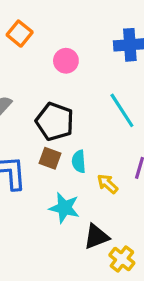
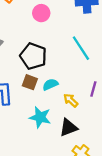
cyan semicircle: (79, 161) -> (50, 84), turned 70
black triangle: (96, 237) -> (68, 128), moved

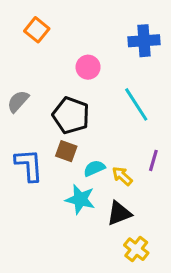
pink circle: (41, 13) -> (88, 67), moved
cyan semicircle: (50, 84) -> (94, 168), moved

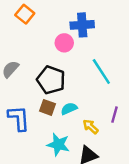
blue cross: (144, 41) -> (82, 25), moved
cyan semicircle: (94, 168) -> (69, 109), moved

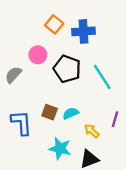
orange square: (25, 14) -> (54, 24), moved
pink circle: (64, 43) -> (38, 55), moved
black pentagon: (51, 80) -> (67, 69), moved

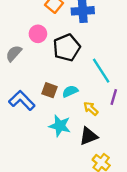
black pentagon: (67, 69) -> (67, 48), turned 30
cyan line: (102, 77) -> (101, 71), moved
blue L-shape: (21, 123) -> (22, 100), turned -40

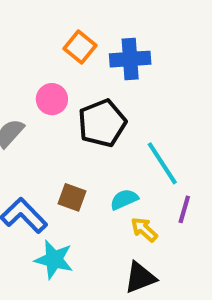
cyan semicircle: (70, 91) -> (124, 199), moved
cyan star: (60, 126) -> (54, 260), moved

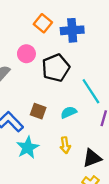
yellow arrow: (144, 229) -> (65, 145), moved, turned -140
cyan star: (54, 260) -> (28, 148), turned 30
black triangle: (140, 278) -> (92, 158), moved

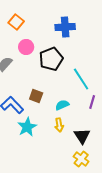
orange square: (43, 23) -> (16, 22), moved
cyan semicircle: (69, 112) -> (62, 105), moved
black triangle: (92, 158) -> (82, 136), turned -42

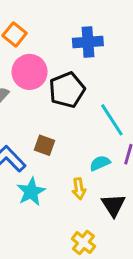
pink circle: (26, 47) -> (30, 72), size x1.5
cyan semicircle: (62, 105) -> (100, 163), moved
yellow cross: (81, 159) -> (83, 243), moved

